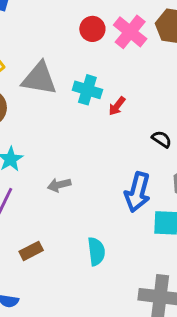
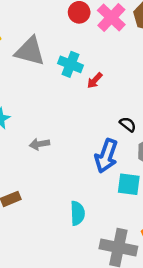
black semicircle: (162, 139) -> (128, 124), moved
cyan semicircle: (96, 251) -> (77, 213), moved

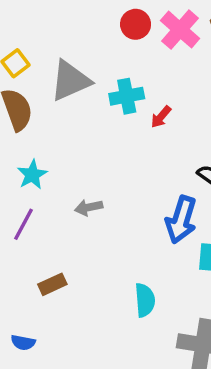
gray triangle: (30, 51) -> (70, 81), turned -36
cyan cross: (71, 64) -> (127, 96), turned -30

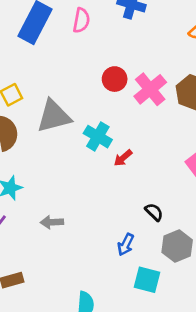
cyan cross: (127, 96) -> (98, 137), turned 32
blue arrow: (181, 220) -> (126, 245), size x0.6

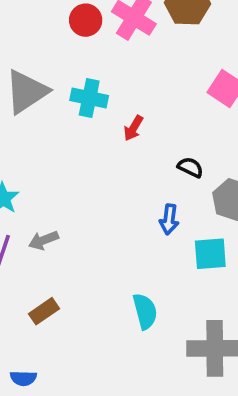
red arrow: (123, 158) -> (133, 128), moved
gray arrow: (52, 222) -> (44, 240), moved

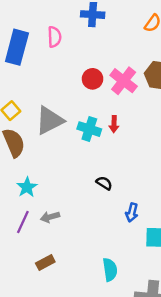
red arrow: (133, 128) -> (114, 124), moved, turned -35
black semicircle: (190, 167) -> (104, 183), moved

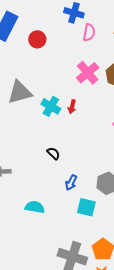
pink semicircle: (55, 37) -> (89, 32), moved
red circle: (93, 79) -> (37, 39), moved
cyan semicircle: (110, 270) -> (35, 207), moved, turned -84

